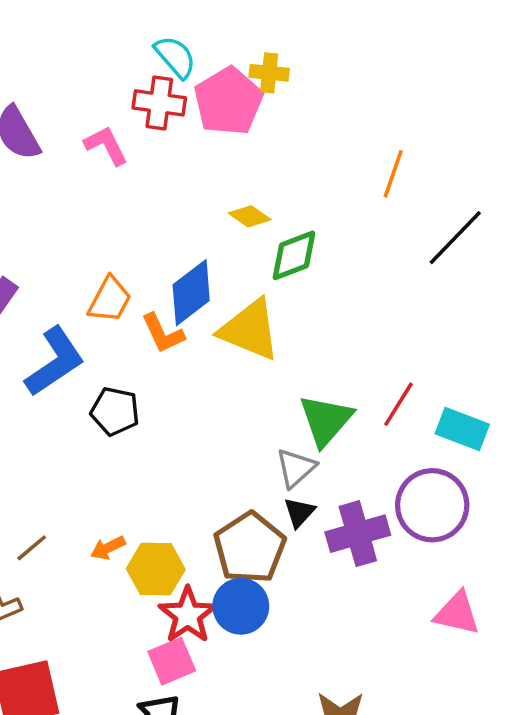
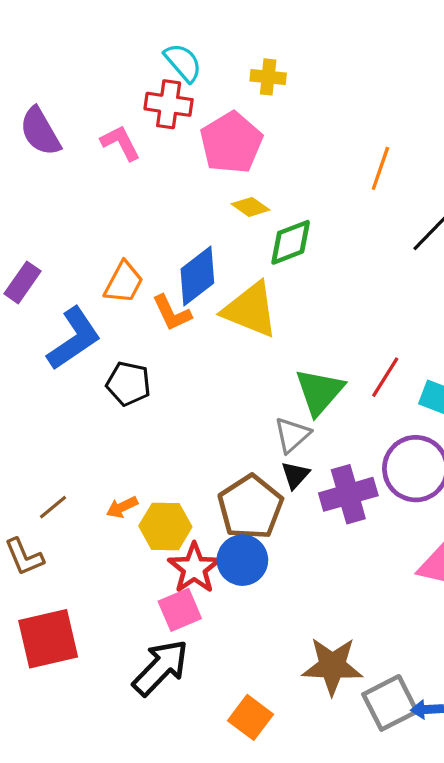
pink pentagon: (228, 101) -> (231, 143), moved

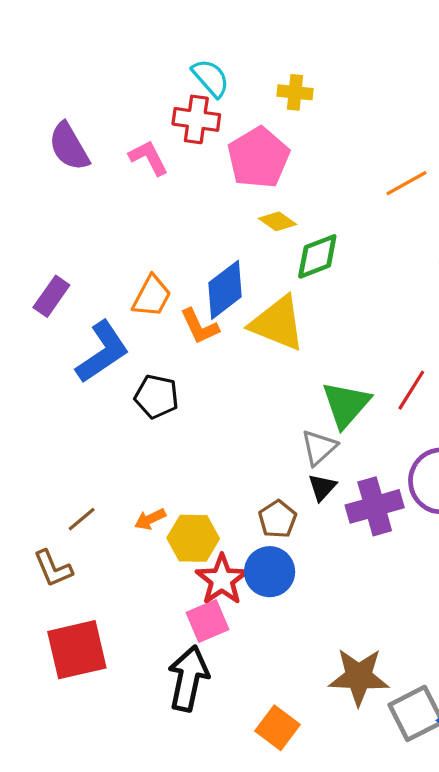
orange line: (380, 168) -> (407, 183), turned 42
brown pentagon: (250, 507) -> (278, 519), size x0.6
black arrow: (161, 668) -> (188, 678), turned -32

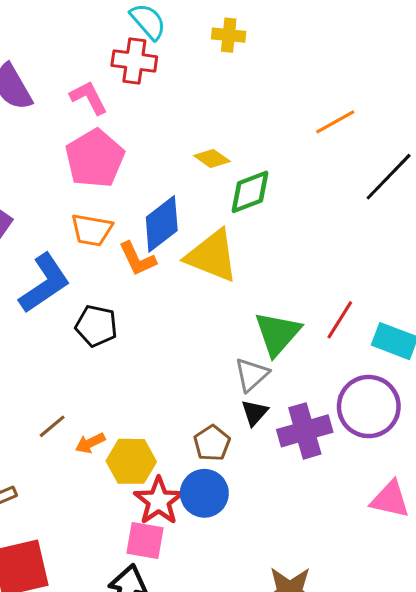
pink pentagon: (258, 158) -> (95, 158), moved
orange trapezoid: (152, 296) -> (92, 230), turned 72
brown line: (82, 519) -> (52, 426), moved
pink square: (207, 621) -> (145, 540), turned 33

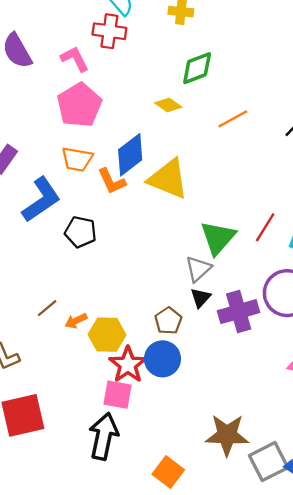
orange line: (335, 122) -> (233, 119), moved
green diamond: (250, 192) -> (197, 68), moved

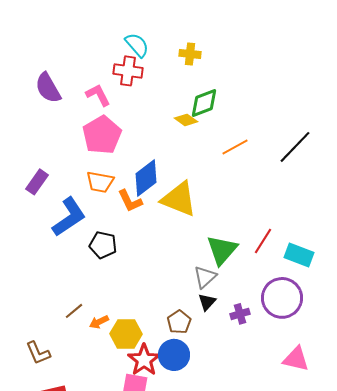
yellow diamond: (168, 105) -> (186, 120), moved
purple cross: (239, 312) -> (240, 314), size x0.6

